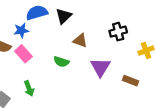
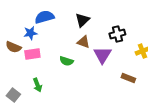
black triangle: (64, 16) -> (82, 20), moved
pink rectangle: (23, 54) -> (32, 54), turned -56
purple triangle: (100, 67) -> (102, 55), moved

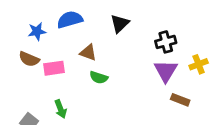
blue star: (30, 33) -> (37, 31), moved
brown triangle: (83, 42) -> (88, 52), moved
purple triangle: (102, 55) -> (166, 71), moved

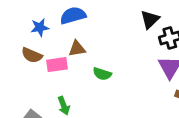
black triangle: (120, 24) -> (150, 19), moved
brown triangle: (88, 52) -> (77, 49), moved, turned -30

